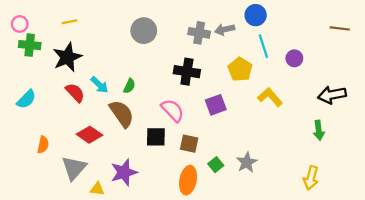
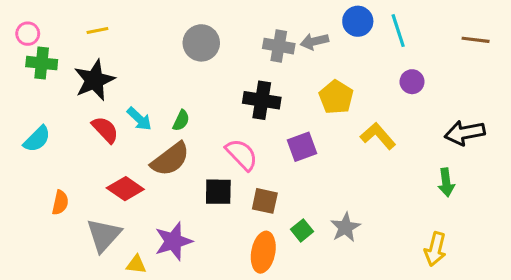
cyan line: (263, 46) -> (398, 31), moved
brown semicircle: (122, 114) -> (170, 159), turned 88

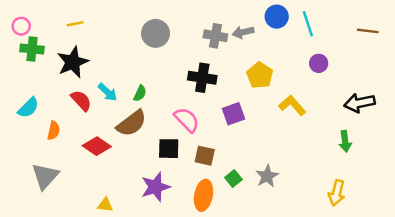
orange semicircle: (60, 203) -> (54, 131), moved
gray triangle: (104, 235) -> (45, 176), moved
purple star: (173, 241) -> (156, 187), moved

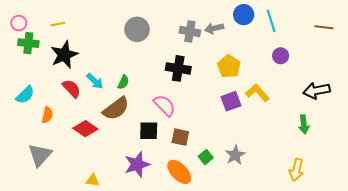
yellow line: (75, 24) -> (58, 24), moved
purple square: (233, 114) -> (231, 101), moved
orange ellipse: (203, 195) -> (179, 172), turned -55

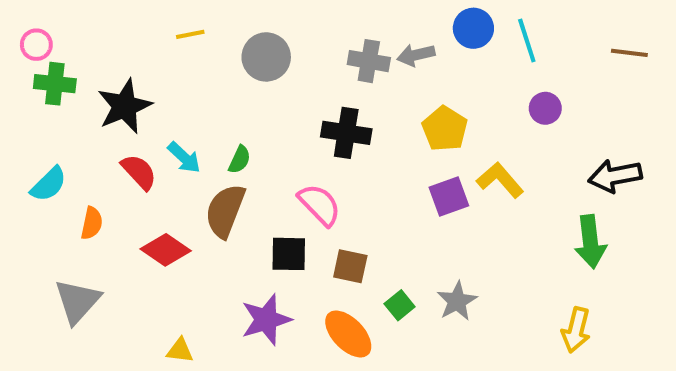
yellow line: (58, 24) -> (190, 34), moved
brown semicircle: (116, 109) -> (225, 211), turned 148
green arrow: (304, 124) -> (590, 242), size x1.4

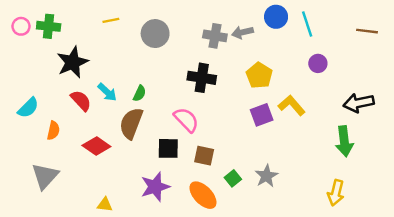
green cross: (55, 84) -> (49, 26), moved

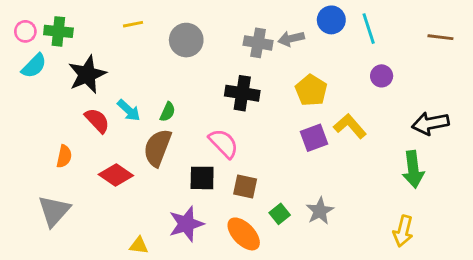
cyan semicircle: (28, 108) -> (34, 66), moved
yellow triangle: (105, 205) -> (139, 245), moved

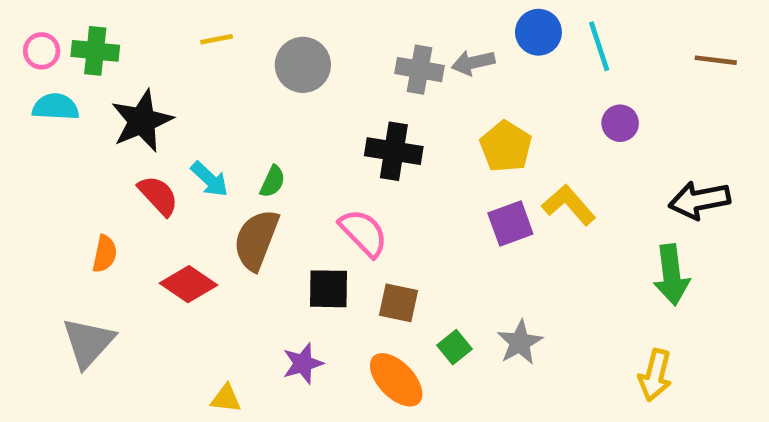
cyan semicircle: (34, 66) -> (56, 107), turned -132
purple star: (186, 224) -> (303, 363), size x0.7

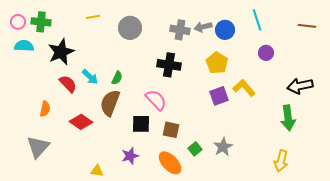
blue circle: (538, 32) -> (225, 30), moved

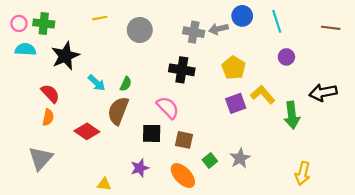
blue circle: (225, 30) -> (242, 16), moved
red semicircle: (68, 84) -> (50, 94), moved
green arrow: (288, 118) -> (292, 115), moved

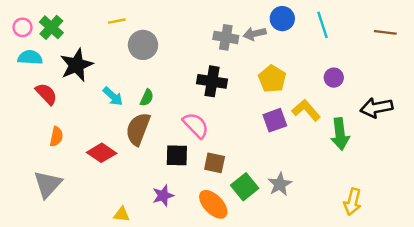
green cross: (44, 23) -> (51, 27), turned 36
gray circle: (140, 30) -> (143, 45), moved
purple circle: (286, 57) -> (334, 78), moved
red semicircle: (50, 94) -> (46, 94), moved
green square: (210, 160) -> (245, 187), size x1.5

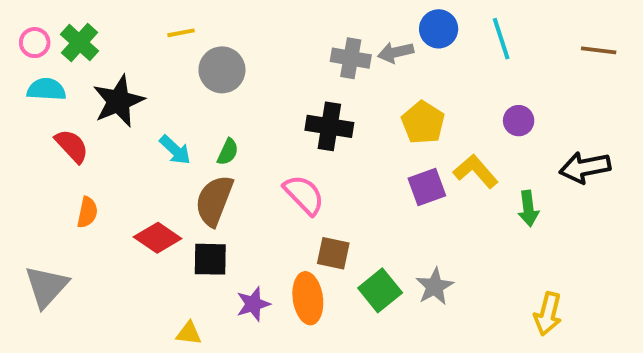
green arrow: (340, 134) -> (528, 208), size x0.7
black square: (177, 155) -> (210, 259), moved
gray triangle: (48, 184) -> (46, 286), moved
orange ellipse: (213, 204) -> (308, 298), moved, turned 36

